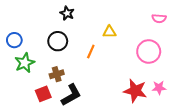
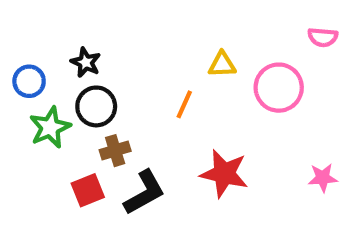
black star: (67, 13) -> (86, 62), moved
black circle: (58, 41) -> (96, 106), moved
pink circle: (149, 51) -> (279, 88), moved
red star: (135, 91) -> (224, 174), moved

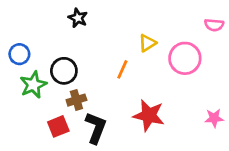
black star: (86, 62) -> (78, 18), moved
yellow triangle: (222, 65) -> (147, 43), turned -30
black L-shape: (144, 192) -> (96, 128), turned -40

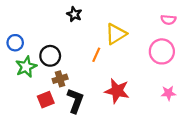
black star: (78, 18) -> (74, 14), moved
yellow triangle: (147, 43) -> (116, 34), size x1.5
pink circle: (185, 58) -> (162, 51), moved

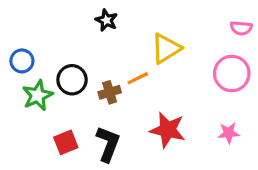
orange line: (96, 55) -> (138, 78), turned 40
brown cross: (60, 79) -> (110, 92), moved
pink star: (168, 93) -> (229, 133), moved

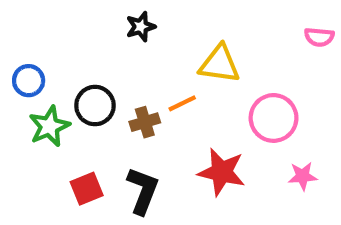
black star: (106, 20) -> (141, 27), turned 30
yellow triangle: (166, 48) -> (220, 64), turned 40
pink circle: (232, 73) -> (274, 118), moved

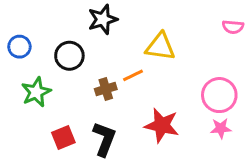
black star: (141, 27) -> (103, 19), size x1.4
blue circle: (29, 81) -> (19, 47), moved
black circle: (95, 106) -> (69, 56), moved
pink circle: (274, 118) -> (219, 95), moved

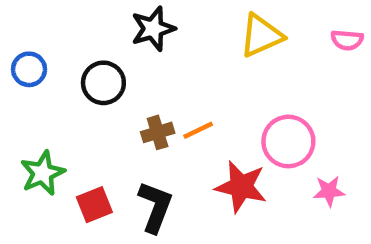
yellow triangle: (160, 47) -> (261, 35), moved, turned -32
orange line: (133, 75) -> (198, 130), moved
green star: (36, 92) -> (43, 173), moved
pink circle: (219, 95) -> (288, 141), moved

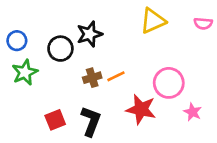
black star: (153, 29) -> (90, 34), moved
green star: (43, 173) -> (25, 72), moved
pink star: (329, 191) -> (193, 112), turned 30

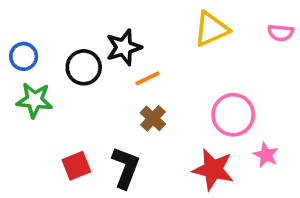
green star: (25, 72) -> (34, 100), turned 30
orange line: (116, 76) -> (147, 78), moved
brown cross: (92, 78) -> (153, 118), moved, turned -30
red star: (141, 109) -> (213, 169), moved

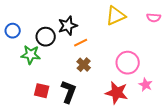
green star: (34, 100) -> (31, 55), moved
red square: (76, 166) -> (42, 91), turned 35

